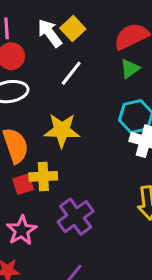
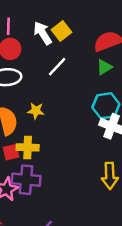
yellow star: (62, 130) -> (36, 111), moved, size x0.6
purple cross: (76, 217) -> (26, 180), moved, turned 36

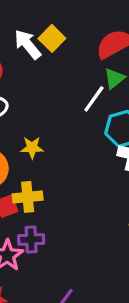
white line: (57, 67) -> (94, 99), moved
purple cross: (26, 180) -> (31, 240), size x0.7

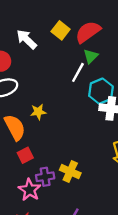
yellow square: (52, 38) -> (61, 30), moved
yellow cross: (28, 197) -> (70, 172), moved, turned 36

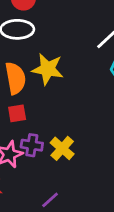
yellow star: (38, 112) -> (48, 69), size x1.6

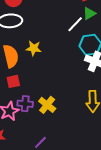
yellow star: (48, 69) -> (34, 48), size x0.7

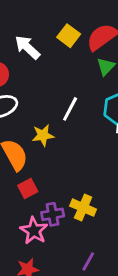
white line: (75, 24) -> (70, 109), moved

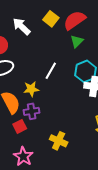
purple cross: (53, 214) -> (32, 111), moved

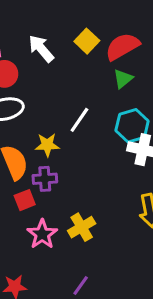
yellow cross: (59, 141) -> (82, 227), turned 30
pink star: (23, 156) -> (42, 234), moved

